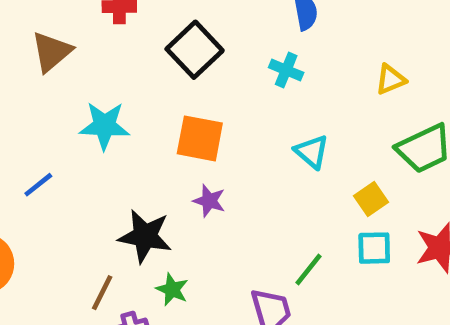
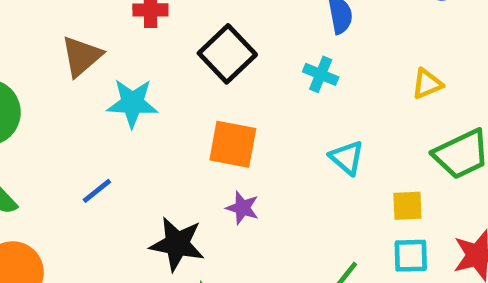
cyan star: (104, 126) -> (132, 103), moved
blue line: (38, 185) -> (97, 191), moved
yellow square: (371, 199) -> (407, 206), turned 32

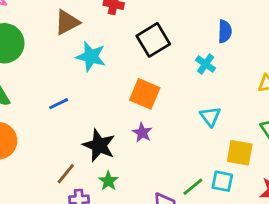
yellow square: (407, 206) -> (240, 153), size x1.4
cyan square: (411, 256) -> (222, 181), moved

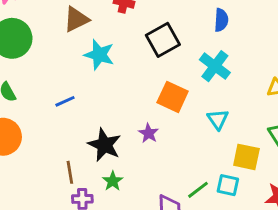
blue semicircle: (225, 31) -> (221, 20), moved
cyan cross: (206, 64) -> (215, 66), size x1.5
orange square: (145, 94) -> (173, 97), moved
brown line: (66, 174) -> (70, 172), turned -50

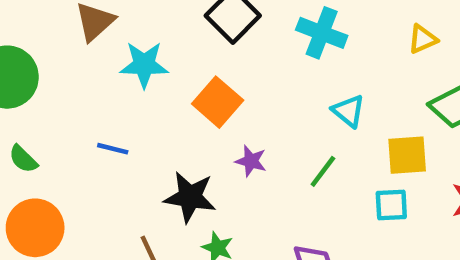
orange square: (173, 97) -> (218, 102), moved, turned 32
blue line: (65, 101) -> (113, 149), turned 54
green line: (198, 190) -> (323, 171), moved

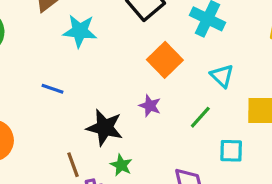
orange square: (218, 102) -> (165, 60), moved
cyan square: (391, 205) -> (231, 151), moved

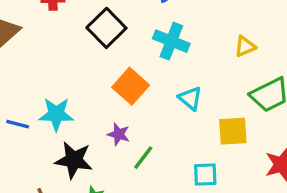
cyan star: (80, 31) -> (56, 114), moved
green line: (200, 117) -> (143, 158), moved

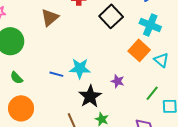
orange square: (131, 86) -> (139, 50), moved
green line: (143, 158) -> (152, 93), moved
black star: (74, 160) -> (90, 96), turned 30

